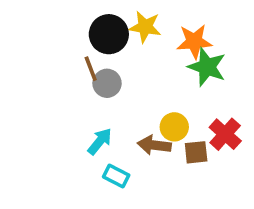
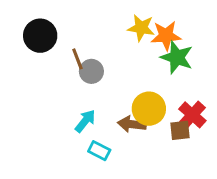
yellow star: (145, 27) -> (141, 28), moved
black circle: (109, 34) -> (40, 36), moved
yellow circle: (174, 127) -> (149, 109), size x1.4
brown square: (196, 152) -> (180, 130), moved

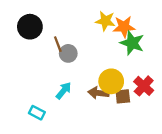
brown square: (180, 130) -> (123, 96), moved
cyan rectangle: (99, 151) -> (37, 113), moved

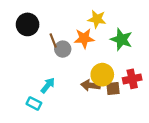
orange star: (124, 27) -> (84, 38), moved
red cross: (144, 86) -> (132, 79), turned 36
cyan arrow: (64, 91) -> (48, 85), moved

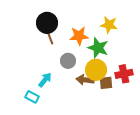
yellow star: (97, 19) -> (109, 25), moved
black circle: (28, 24) -> (47, 23), moved
green star: (121, 39) -> (98, 48), moved
gray circle: (63, 49) -> (68, 61), moved

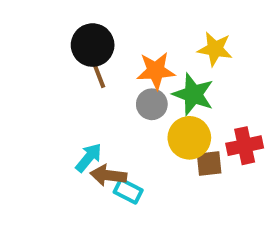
gray circle: (68, 61) -> (152, 104), moved
brown arrow: (85, 80) -> (108, 175), moved
cyan rectangle: (32, 97) -> (128, 191), moved

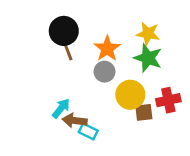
orange star: (156, 71) -> (107, 49), turned -30
green star: (193, 94) -> (148, 58), moved

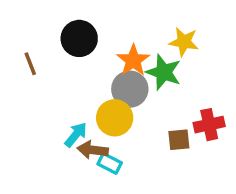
brown line: (68, 51) -> (30, 64), moved
green star: (148, 58) -> (164, 72), moved
gray circle: (105, 72) -> (130, 89), size x1.4
yellow circle: (130, 95) -> (115, 118), moved

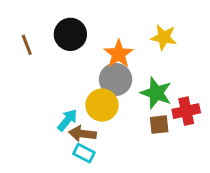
brown line: (30, 64) -> (27, 45), moved
green star: (164, 72) -> (156, 93), moved
cyan rectangle: (110, 163) -> (84, 153), moved

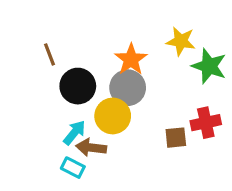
black circle: (70, 34) -> (78, 86), moved
brown line: (27, 45) -> (50, 54), moved
green star: (156, 93) -> (209, 66), moved
cyan rectangle: (84, 153) -> (73, 168), moved

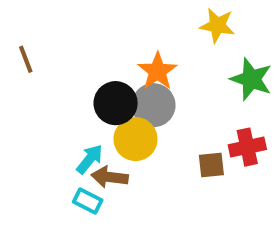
yellow star: (181, 41) -> (217, 25), moved
brown line: (50, 54) -> (26, 59), moved
black circle: (78, 86) -> (116, 103), moved

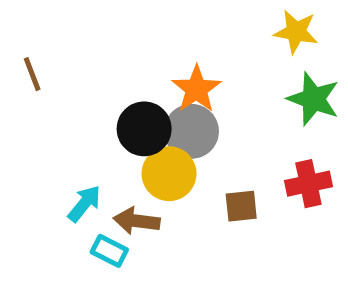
yellow star: (217, 25) -> (296, 32), moved
cyan arrow: (90, 159) -> (84, 204), moved
brown square: (211, 165) -> (241, 206), moved

